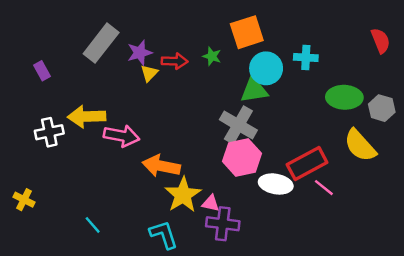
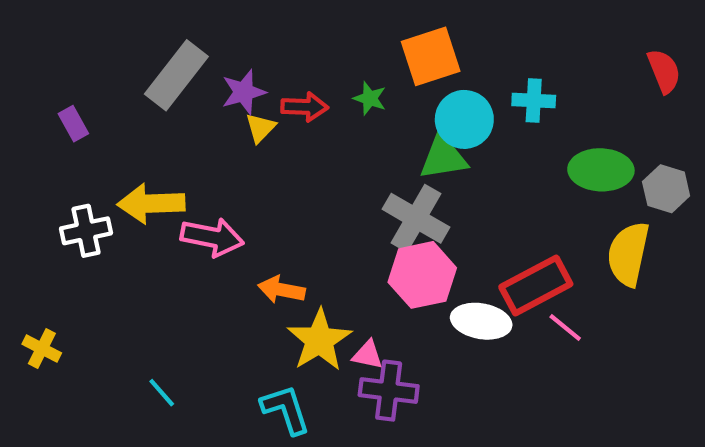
yellow semicircle: (360, 145) -> (628, 254), turned 54
orange arrow: (161, 166) -> (281, 290), size x0.7

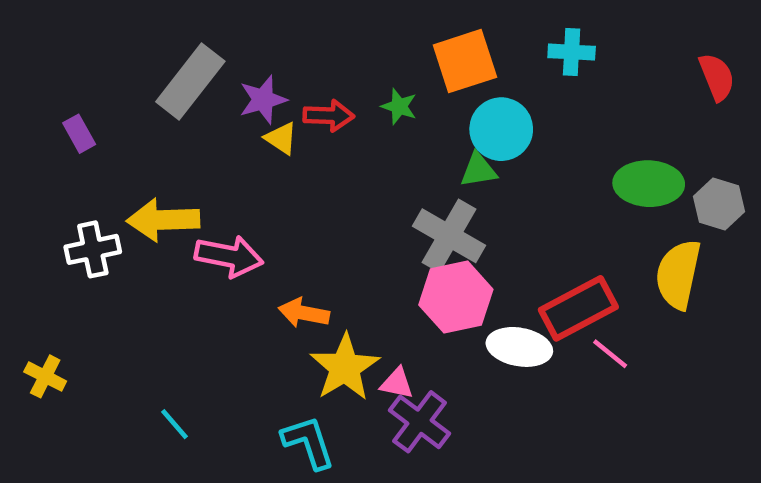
cyan cross: (534, 100) -> (572, 52), moved
yellow triangle: (260, 128) -> (281, 138), turned -40
green triangle: (443, 157) -> (479, 170), size x0.7
purple cross: (389, 391) -> (420, 422), turned 30

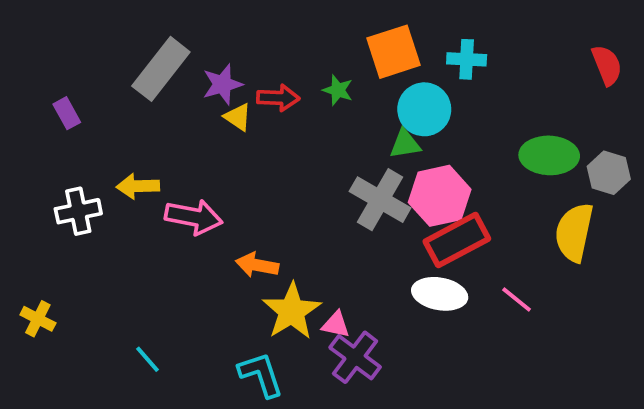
cyan cross: (572, 52) -> (467, 59), moved
yellow arrow: (163, 220) -> (138, 186), size x0.7
pink hexagon: (456, 297) -> (440, 196), moved
red rectangle: (578, 308) -> (457, 240), moved

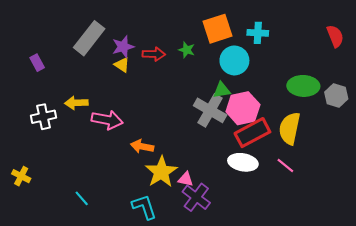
yellow triangle: (238, 117) -> (122, 65), moved
green triangle: (405, 144) -> (222, 90), moved
yellow semicircle: (574, 232) -> (290, 128), moved

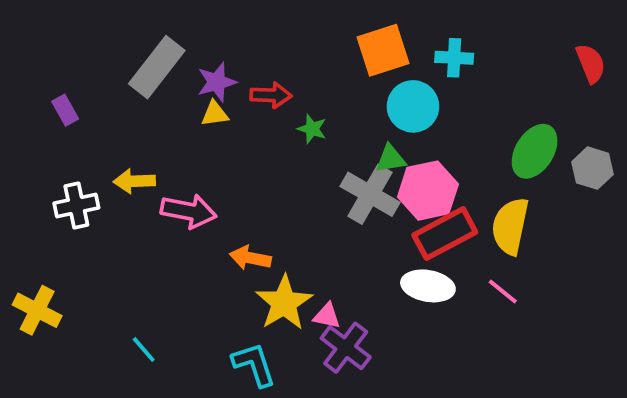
green star: (187, 50) -> (312, 129), moved
yellow triangle: (122, 65) -> (215, 114), turned -42
green ellipse: (303, 86) -> (535, 151), turned -60
yellow cross: (21, 176) -> (37, 310), size x1.4

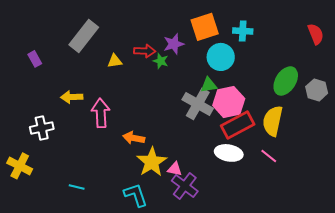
purple star: (217, 82) -> (174, 44), moved
green star: (312, 129) -> (161, 61), moved
white cross: (76, 206) -> (42, 128), moved
pink arrow: (189, 211) -> (101, 113), turned -104
cyan line: (144, 350) -> (77, 187), turned -35

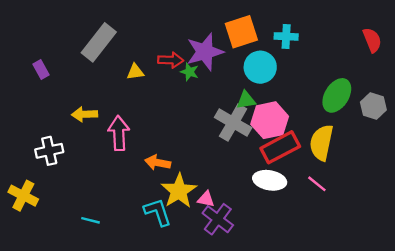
purple star: (174, 44) -> (205, 52), size x1.5
cyan L-shape: (136, 195) -> (158, 212), moved

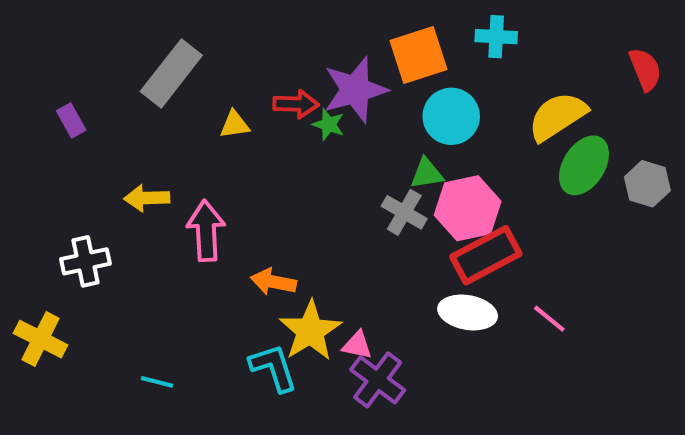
cyan cross: (286, 36) -> (496, 37), moved
gray cross: (233, 123) -> (404, 212), size x0.7
yellow semicircle: (321, 143) -> (557, 116), moved, turned 45

